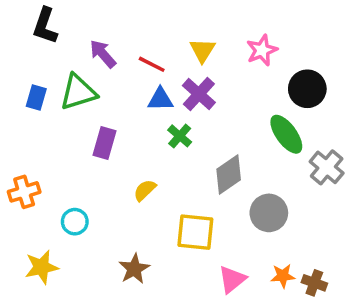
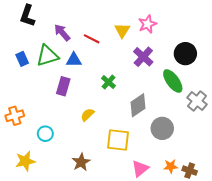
pink star: (262, 50) -> (147, 24), moved
purple cross: (199, 94) -> (143, 57), moved
blue rectangle: (36, 98) -> (22, 59), turned -40
blue triangle: (160, 99) -> (74, 60), moved

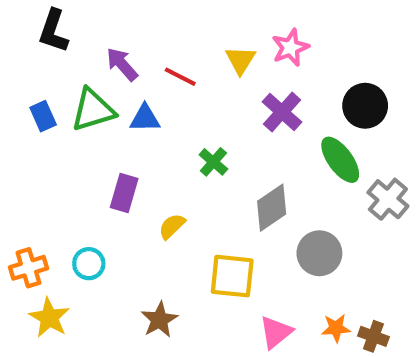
purple rectangle: (63, 86) -> (124, 193), moved
orange cross: (15, 116) -> (29, 268), moved
yellow star: (25, 161) -> (49, 318), turned -30

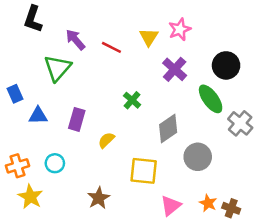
green triangle: (93, 110) -> (57, 68), turned -32
blue rectangle: (43, 116) -> (15, 94), moved
blue triangle: (145, 118) -> (38, 116), moved
orange star: (336, 328) -> (208, 203), turned 30

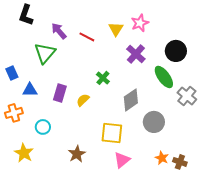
yellow semicircle: (106, 140) -> (83, 100), moved
orange cross: (18, 166) -> (14, 113), moved
pink triangle: (171, 206) -> (122, 160), moved

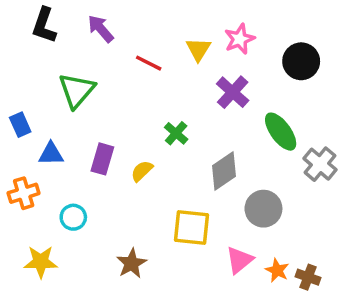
purple arrow: (59, 31) -> (101, 29), moved
black circle: (176, 51) -> (301, 61), moved
yellow star: (24, 153) -> (41, 262), turned -30
pink triangle: (122, 160) -> (239, 260), moved

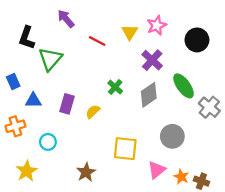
black L-shape: (44, 25) -> (27, 38), moved
gray diamond: (224, 171) -> (149, 95), moved
yellow star: (41, 262) -> (27, 171), turned -30

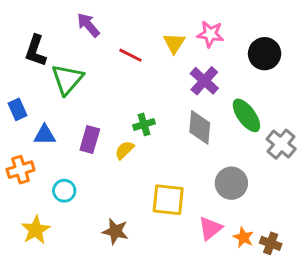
pink star: (157, 25) -> (210, 34), turned 30
green cross: (115, 87) -> (144, 124), moved, turned 32
gray diamond: (149, 95) -> (200, 127), turned -50
brown star: (86, 172) -> (115, 231), turned -30

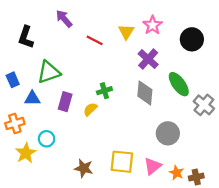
pink star: (210, 34) -> (153, 25), turned 30
green triangle: (67, 79) -> (49, 72), moved, turned 30
yellow square: (168, 200) -> (122, 162), moved
yellow star: (36, 230) -> (26, 153), moved
brown cross: (271, 243) -> (196, 177), turned -32

